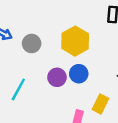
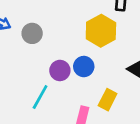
yellow hexagon: (75, 41) -> (101, 31), moved
cyan line: (18, 89) -> (40, 97), moved

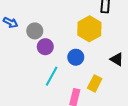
purple circle: (60, 70) -> (45, 47), moved
cyan line: (40, 97) -> (52, 76), moved

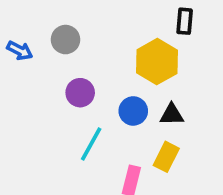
gray circle: (35, 31) -> (65, 40), moved
black triangle: (117, 59) -> (172, 115), moved, turned -32

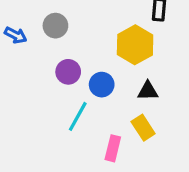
blue circle: (133, 111) -> (102, 85), moved
yellow rectangle: (166, 157) -> (143, 128), turned -60

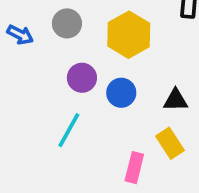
yellow hexagon: (135, 45) -> (129, 35), moved
cyan line: (78, 116) -> (69, 130), moved

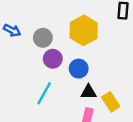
gray circle: (67, 23) -> (43, 38), moved
black triangle: (176, 100) -> (89, 92), moved

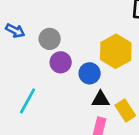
yellow hexagon: (84, 30) -> (116, 51), moved
cyan line: (44, 93) -> (28, 101), moved

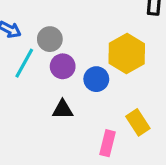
black triangle: (101, 100) -> (63, 110), moved
cyan line: (28, 101) -> (24, 63), moved

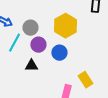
yellow hexagon: (127, 53) -> (65, 26), moved
black triangle: (63, 110) -> (31, 66), moved

